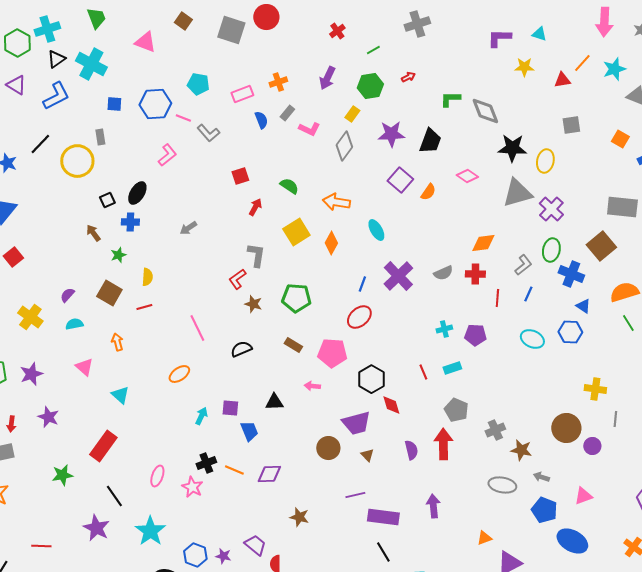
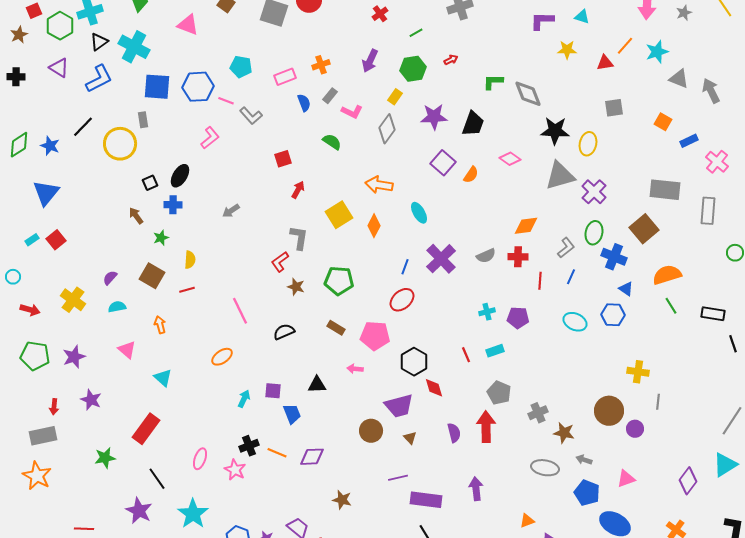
blue square: (114, 104) -> (157, 87), size x1.8
green semicircle: (289, 186) -> (332, 142), moved

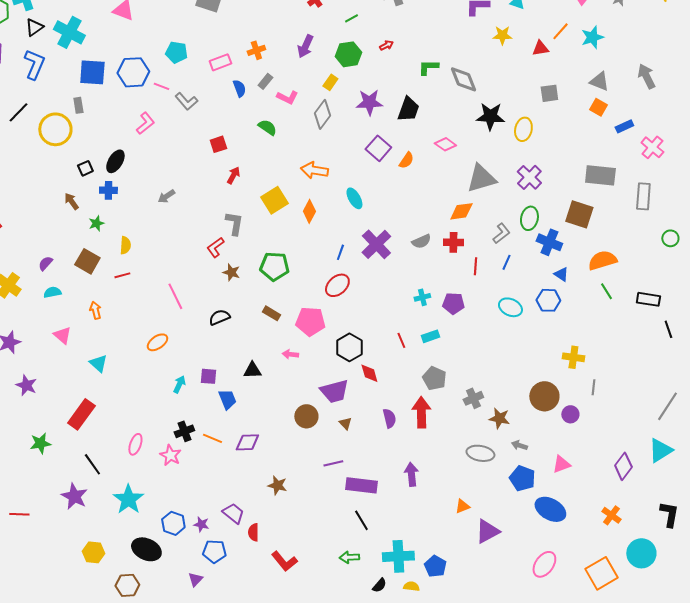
blue L-shape: (99, 79) -> (34, 64), turned -40
gray triangle: (679, 79) -> (599, 81), moved
gray triangle: (560, 176) -> (481, 178), moved
brown square: (644, 229) -> (579, 214), turned -32

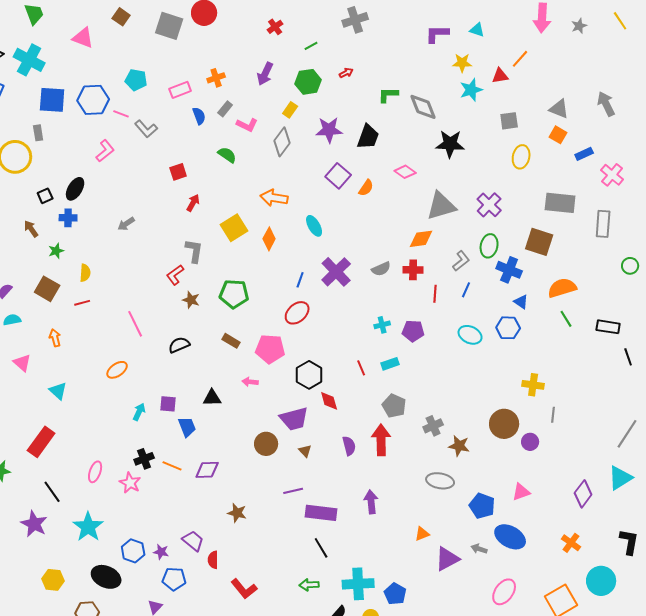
cyan star: (592, 37) -> (471, 90), moved
yellow ellipse: (523, 129) -> (521, 157), moved
gray arrow: (519, 445) -> (479, 549), moved

